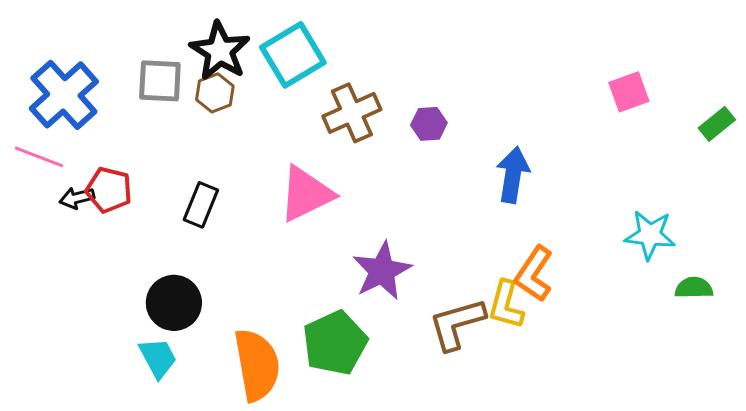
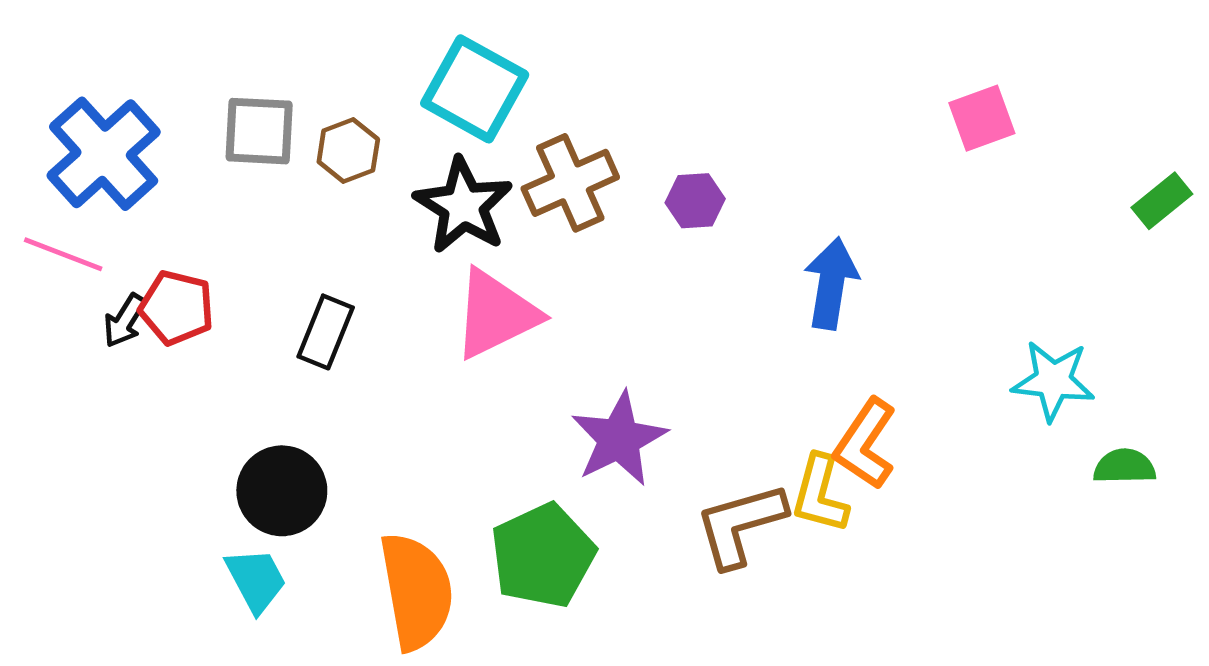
black star: (220, 51) -> (463, 206), moved
cyan square: (293, 55) -> (475, 89), turned -30
pink square: (629, 92) -> (982, 118), moved
black arrow: (77, 198) -> (125, 321), turned -44

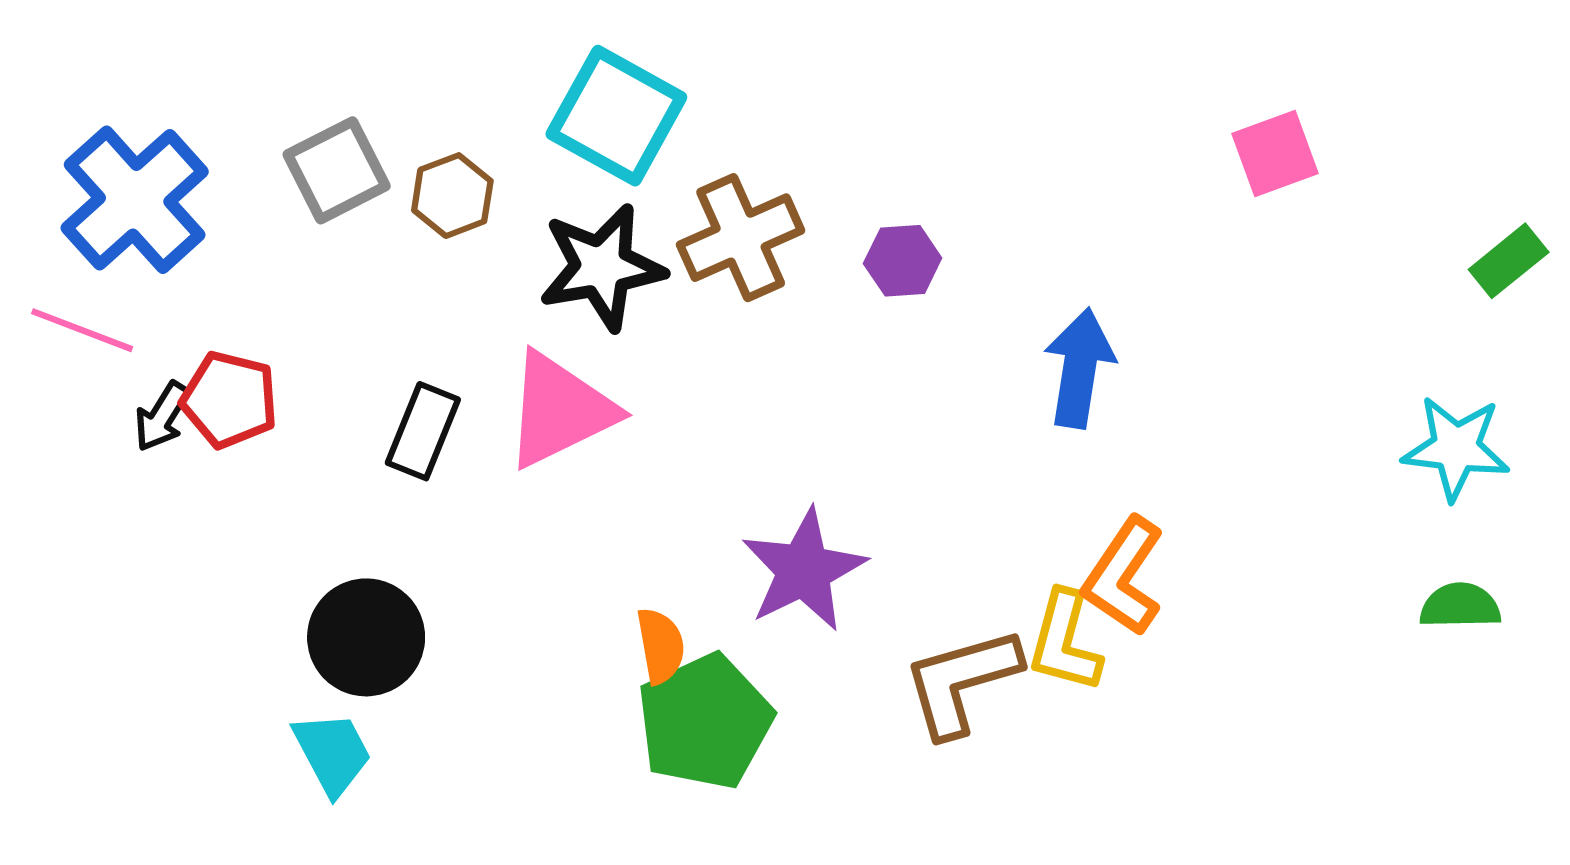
gray square: (259, 131) -> (337, 170), turned -30
black star: (463, 206) -> (602, 267), turned 30
pink triangle: (496, 314) -> (560, 410), moved
cyan star: (1053, 381) -> (1456, 448), moved
orange semicircle: (416, 591) -> (661, 646), moved, size x0.5

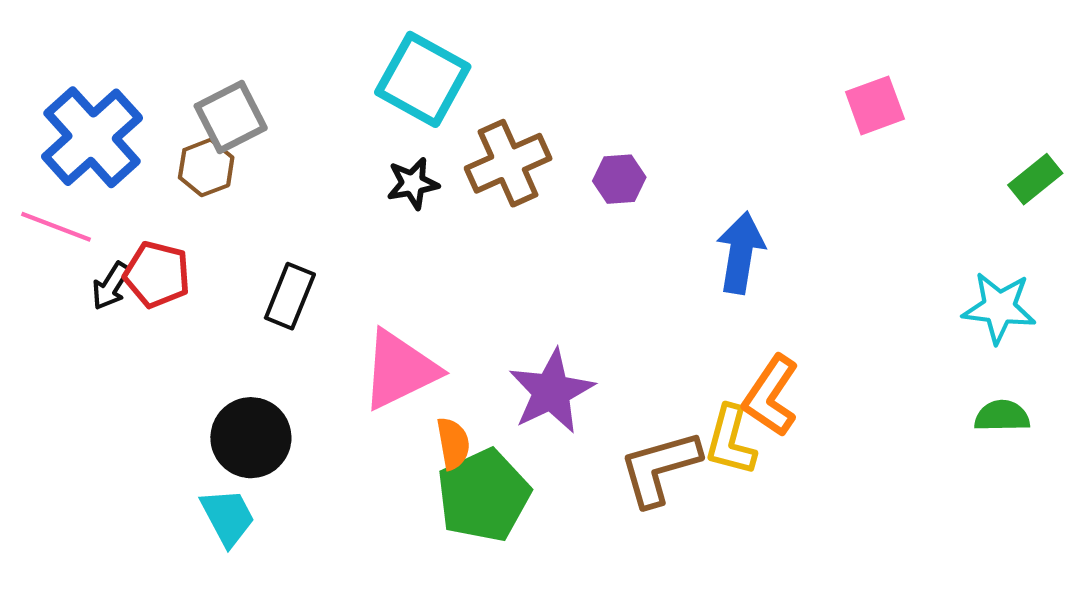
brown hexagon: (452, 196) -> (206, 168), moved
black star: (602, 267) -> (413, 183), size x0.6
pink triangle: (560, 410) -> (400, 370), moved

